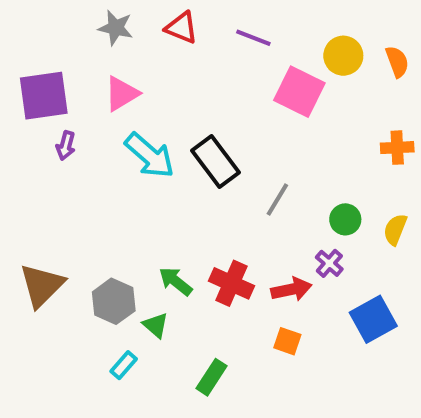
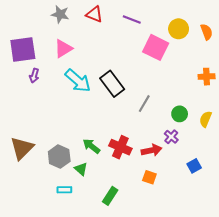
blue square: (373, 319) -> (194, 166), size x0.6
cyan rectangle: (124, 365) -> (64, 190), turned 48

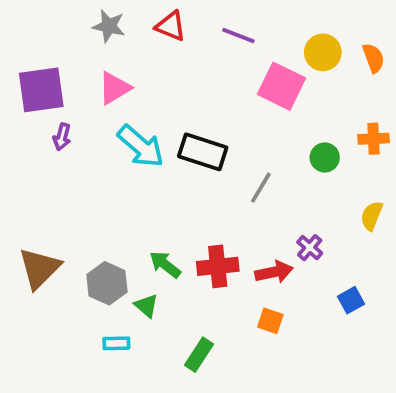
black rectangle: (112, 84) -> (203, 152), turned -35
green circle: (180, 114) -> (325, 157), moved
red cross: (120, 147) -> (218, 266), turned -30

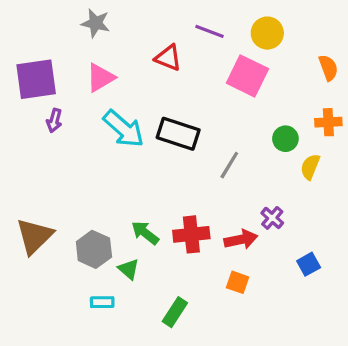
red triangle: (171, 26) -> (168, 58), moved
yellow circle: (323, 52) -> (267, 33), moved
orange semicircle: (374, 58) -> (328, 68), moved
yellow semicircle: (372, 216) -> (310, 167), moved

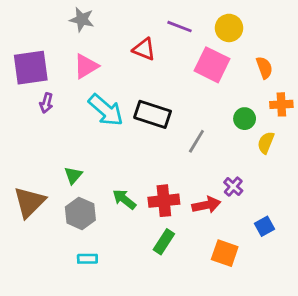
orange semicircle: (328, 68) -> (264, 68), moved
green triangle: (129, 269) -> (73, 175), moved, turned 30
orange square: (238, 282) -> (225, 253), moved, size x1.4
green rectangle: (175, 312) -> (164, 242), moved

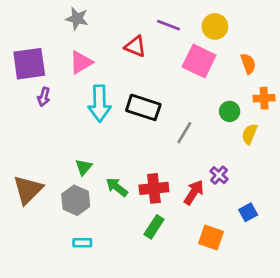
cyan arrow: (106, 110) -> (100, 103), turned 48
green triangle: (73, 175) -> (84, 167), moved
red arrow: (206, 205) -> (194, 192), turned -45

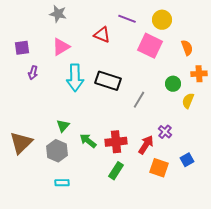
purple square: (29, 64) -> (22, 48), size x0.6
orange square: (211, 237) -> (159, 168), moved

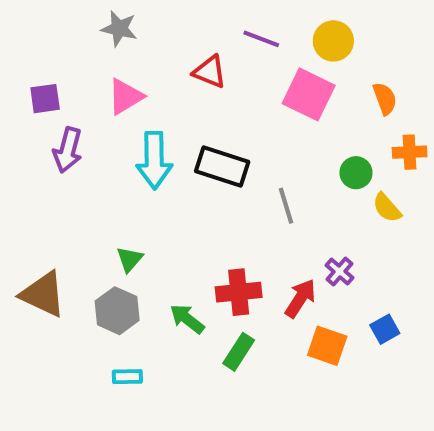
purple arrow: (33, 73) -> (68, 150), size x1.5
gray line: (139, 100) -> (286, 206), turned -48
yellow semicircle: (188, 101) -> (387, 208), turned -63
green arrow: (88, 141) -> (187, 319), moved
brown triangle: (21, 143) -> (43, 294), turned -50

